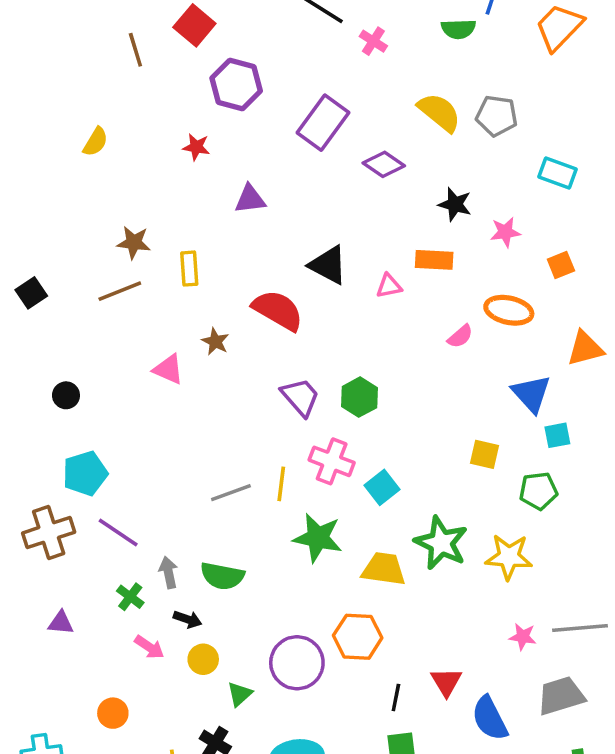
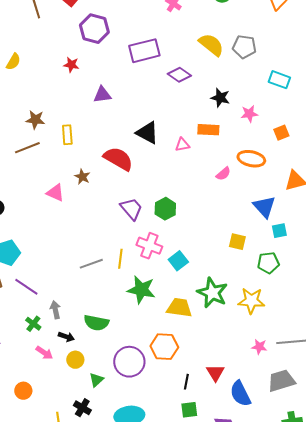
purple rectangle: (323, 123) -> (144, 51), turned 40
green semicircle: (222, 576) -> (96, 323), moved

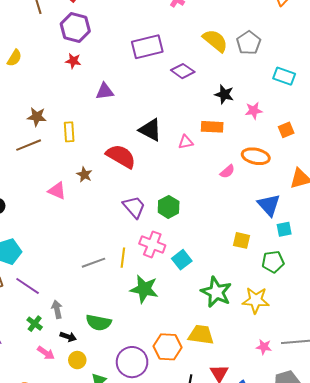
purple hexagon: (94, 29) -> (75, 27), moved
gray pentagon: (244, 47) -> (249, 43), turned 30
yellow trapezoid: (179, 308) -> (201, 335), moved

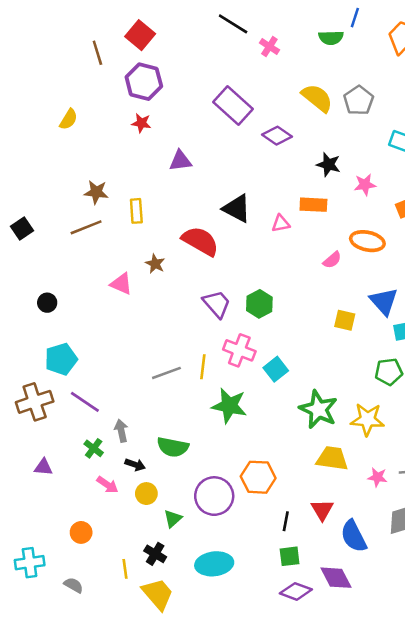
purple rectangle: (147, 47) -> (233, 105), turned 56
yellow square: (242, 240) -> (345, 320), moved
yellow trapezoid: (201, 335) -> (332, 458), moved

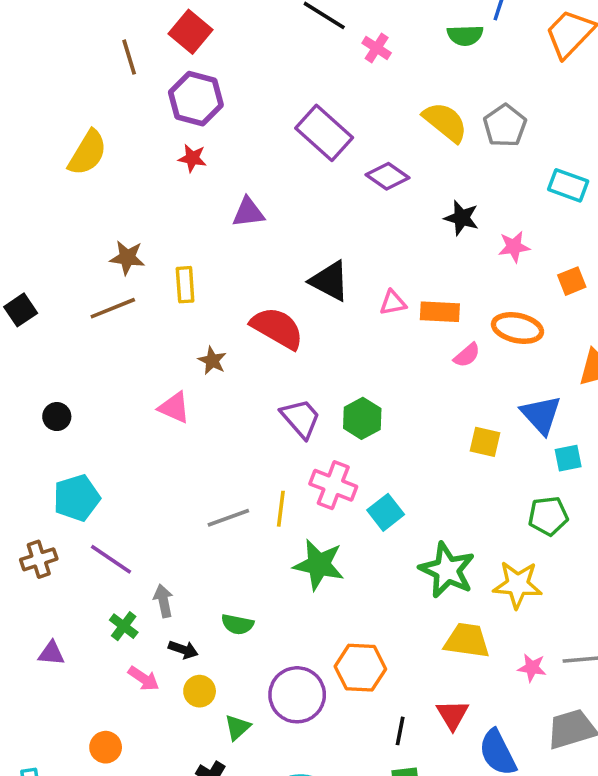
yellow semicircle: (69, 119) -> (88, 153), size x1.5
orange rectangle: (313, 205) -> (440, 312), moved
pink triangle: (121, 284) -> (174, 408), moved
brown cross: (35, 402) -> (39, 559), size x0.7
green semicircle: (173, 447) -> (237, 624), size x0.7

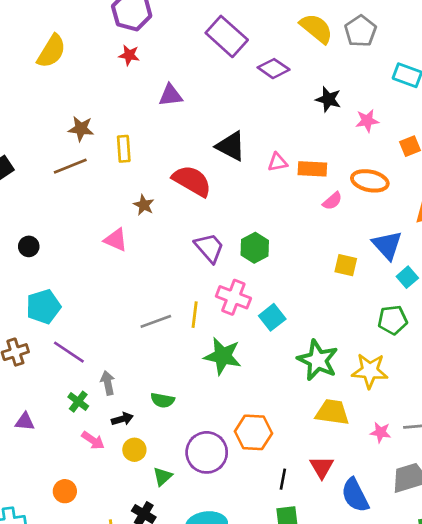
cyan square: (568, 458) -> (407, 277), turned -30
black arrow: (183, 650) -> (122, 419), turned -35

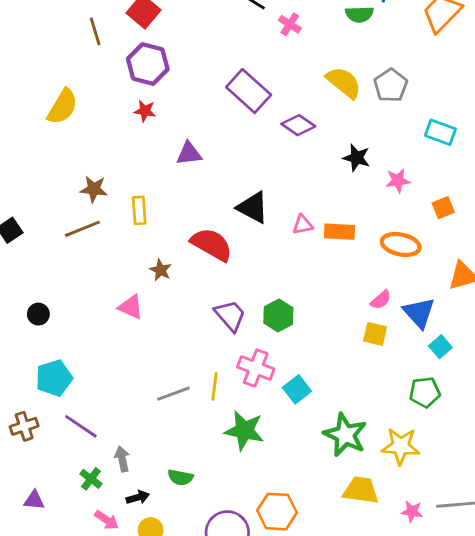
pink semicircle: (332, 201) -> (381, 300), moved

